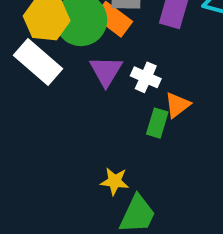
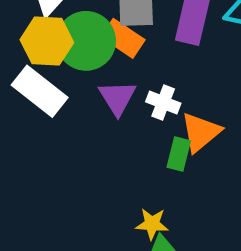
orange triangle: (177, 105) -> (201, 132), size x1.4
yellow star: (115, 181) -> (152, 224), moved

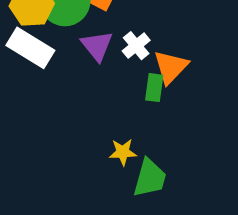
white cross: (163, 103) -> (136, 46), turned 36
yellow star: (152, 224) -> (123, 152), moved

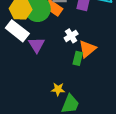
purple triangle: (97, 46) -> (37, 45), moved

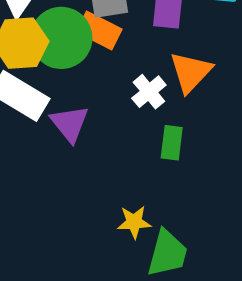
orange triangle: (87, 49) -> (191, 72), moved

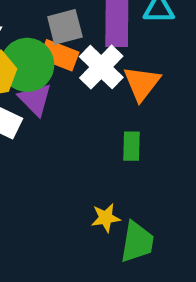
white cross: (149, 92) -> (101, 67), moved, size x1.5
purple triangle: (70, 124) -> (35, 99), moved

